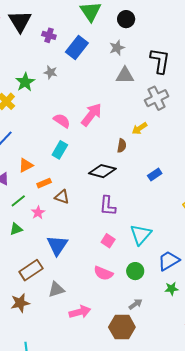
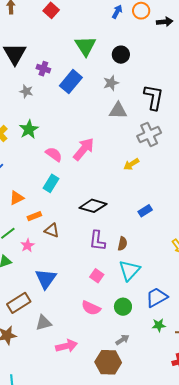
gray star: (51, 72) -> (26, 91), moved
green star: (25, 82) -> (29, 129), moved
brown semicircle: (122, 146) -> (122, 244), moved

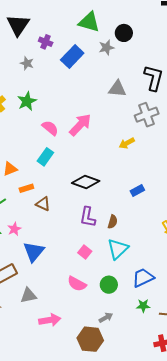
green triangle: (85, 46) -> (89, 22), turned -45
gray star: (111, 83) -> (106, 47), moved
pink star: (27, 245) -> (14, 229), moved

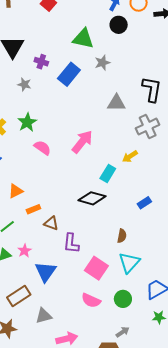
black circle: (124, 33) -> (119, 25), moved
pink semicircle: (50, 128) -> (42, 148), moved
cyan rectangle: (45, 157) -> (108, 173), moved
purple L-shape: (88, 217) -> (71, 243), moved
pink square: (85, 252) -> (96, 268), size x1.6

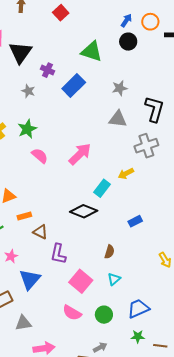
gray star: (102, 63) -> (120, 88), moved
cyan triangle: (129, 263) -> (114, 279), size x0.6

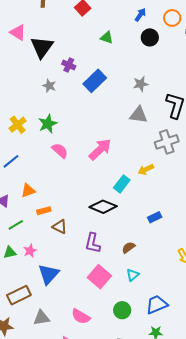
blue arrow: (126, 20) -> (140, 15), moved
green triangle: (92, 51) -> (107, 38), moved, size x0.6
brown semicircle: (109, 252) -> (128, 248), turned -144
purple L-shape: (58, 254) -> (93, 243), moved
pink semicircle: (72, 313) -> (81, 316), moved

